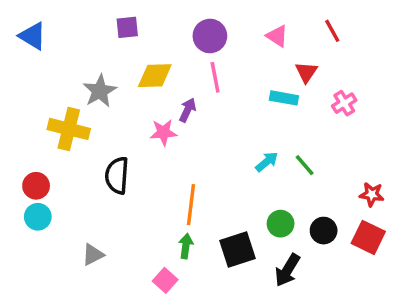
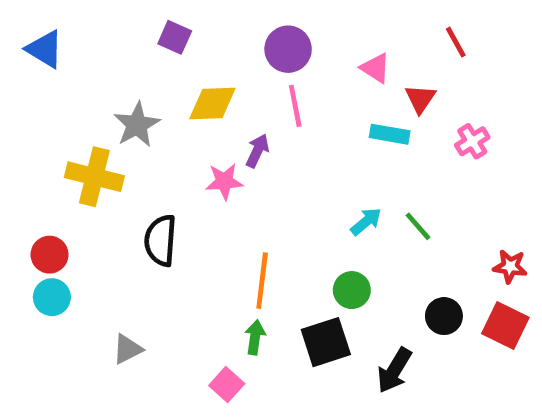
purple square: (127, 27) -> (175, 37), turned 30
pink triangle: (277, 36) -> (375, 68), moved
green circle: (281, 224) -> (352, 290), moved

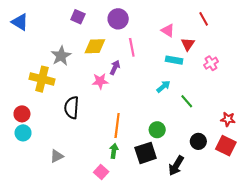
purple circle: (288, 49) -> (118, 19), moved
cyan arrow: (366, 222) -> (163, 86), moved

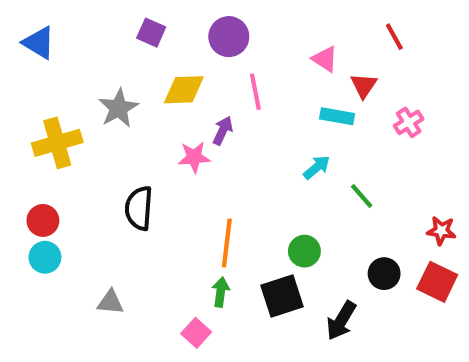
yellow cross: (42, 79) -> (57, 143), moved, turned -30
gray triangle: (57, 156) -> (110, 302), turned 32

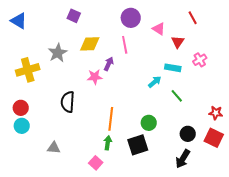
purple circle: (229, 37) -> (131, 18), moved
cyan rectangle: (337, 116) -> (173, 68), moved
black arrow: (341, 321) -> (183, 159), moved

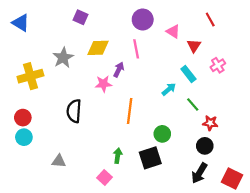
cyan rectangle: (173, 68) -> (188, 74), turned 42
red star: (216, 113) -> (210, 123), moved
orange line: (111, 119) -> (130, 111), moved
red square: (214, 138) -> (232, 179), moved

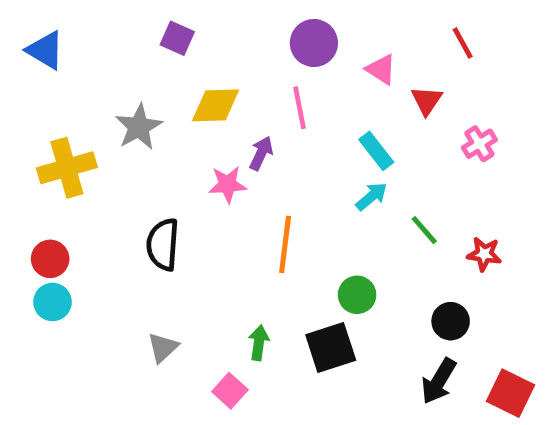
cyan rectangle: (188, 74) -> (376, 151), moved
red star: (210, 123) -> (484, 254), moved
gray triangle: (59, 161) -> (163, 348), moved, turned -48

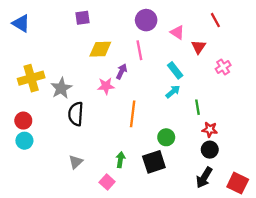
purple square: (177, 38) -> (82, 18), turned -32
gray star: (139, 127) -> (61, 88), moved
green line: (424, 230) -> (197, 107), turned 32
red star: (484, 254) -> (210, 130), moved

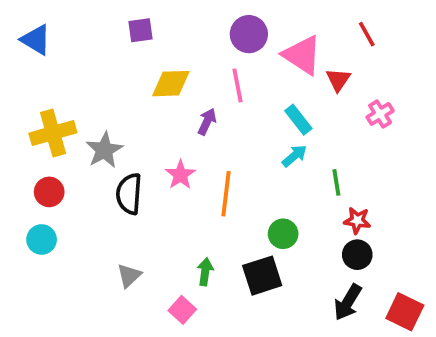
pink triangle: (177, 32) -> (302, 55), size x1.6
pink star: (106, 86) -> (180, 175), moved, turned -30
red circle: (23, 121) -> (49, 192), moved

